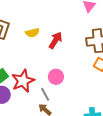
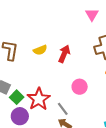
pink circle: (56, 77) -> (80, 87), moved

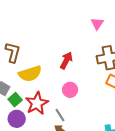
yellow semicircle: (40, 50) -> (30, 74), moved, size x1.6
pink circle: (80, 87) -> (70, 90), moved

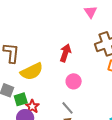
green square: (15, 100) -> (21, 99), turned 32
red star: (37, 103) -> (32, 106), moved, size x0.6

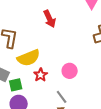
red arrow: (65, 53) -> (50, 19), moved, turned 132
red star: (32, 106) -> (41, 75), moved

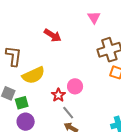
red arrow: (50, 19) -> (53, 35), turned -30
red star: (41, 75) -> (58, 95), moved

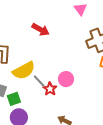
gray line: (68, 113) -> (39, 81), moved

